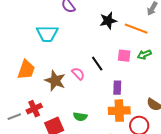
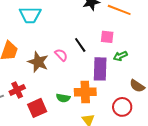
green arrow: (144, 55) -> (120, 56), moved
purple rectangle: (117, 88) -> (100, 69), size x1.6
orange cross: (119, 111) -> (85, 92), moved

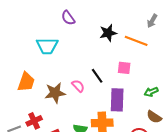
green arrow: (120, 56) -> (151, 92), moved
brown star: (38, 62) -> (55, 93), turned -30

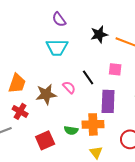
cyan trapezoid: (47, 46) -> (57, 47), moved
red cross: (34, 121) -> (20, 111), moved, turned -35

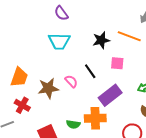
black star: (99, 34) -> (101, 40), moved
purple rectangle: (108, 101) -> (110, 95), turned 50

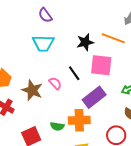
pink square: (117, 63) -> (101, 65), size x1.6
brown star: (48, 88) -> (32, 90), turned 30

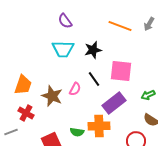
orange line: (113, 38) -> (120, 26), moved
black star: (85, 42) -> (93, 50), moved
pink semicircle: (55, 83) -> (75, 89), turned 72

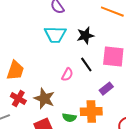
brown star: (52, 96) -> (44, 99), moved
purple rectangle: (114, 103) -> (106, 89), size x0.6

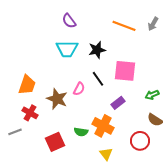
brown star: (44, 99) -> (57, 99), moved
orange cross: (91, 112) -> (103, 126), turned 30

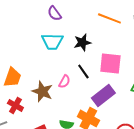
purple rectangle: (118, 103) -> (103, 95), size x1.6

